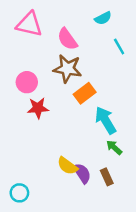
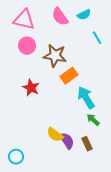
pink semicircle: (67, 39) -> (60, 17), moved
pink circle: (27, 82) -> (27, 46), moved
red star: (38, 108) -> (31, 88), turned 30

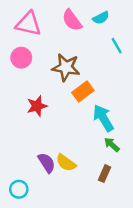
pink circle: (27, 46) -> (21, 58), moved
red star: (31, 88) -> (37, 106), turned 30
purple semicircle: (67, 141) -> (47, 163), moved
brown rectangle: (87, 144) -> (105, 174), turned 48

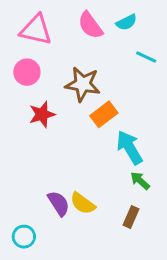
cyan line: (117, 46) -> (146, 57), turned -35
red star: (37, 106) -> (42, 114), moved

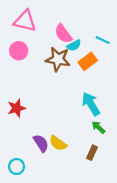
cyan semicircle: (127, 22) -> (74, 45), moved
pink semicircle: (90, 25) -> (63, 34), moved
red star: (42, 114) -> (17, 108), moved
orange rectangle: (104, 114) -> (88, 61), moved

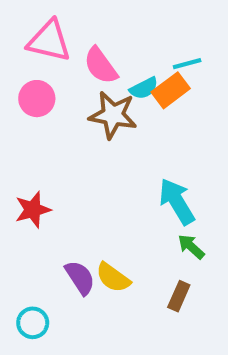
pink semicircle: (63, 34) -> (101, 66), moved
cyan line: (103, 40) -> (187, 64), moved, turned -40
orange rectangle: (88, 61) -> (171, 90), moved

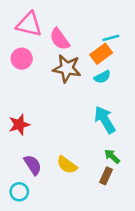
cyan semicircle: (144, 88) -> (102, 77), moved
green arrow: (191, 247) -> (112, 156), moved
purple semicircle: (80, 278) -> (33, 165), moved

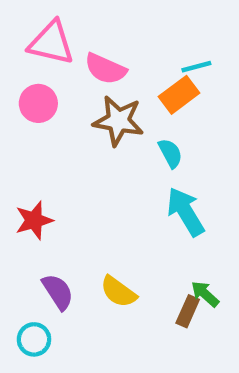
pink semicircle: (60, 39) -> (105, 69), turned -30
cyan semicircle: (102, 77) -> (170, 153), moved, turned -91
green arrow: (112, 156) -> (205, 294), moved

